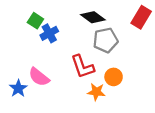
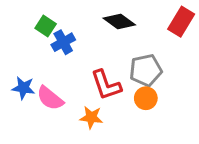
gray pentagon: (106, 40) -> (146, 70), moved
blue star: (18, 88) -> (23, 88), moved, turned -30
orange star: (96, 92) -> (91, 117), moved

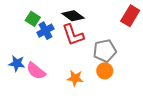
black diamond: (119, 22) -> (73, 16), moved
red L-shape: (106, 85) -> (73, 35), moved
orange star: (91, 117) -> (75, 78), moved

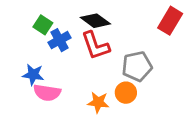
blue star: (17, 63) -> (33, 75), moved
pink semicircle: (36, 71) -> (47, 93), turned -30
orange circle: (105, 71) -> (126, 93), moved

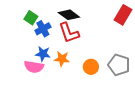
gray pentagon: (137, 66) -> (119, 65), moved, turned 30
blue star: (33, 75) -> (43, 54), moved
orange star: (98, 102) -> (62, 59), moved

